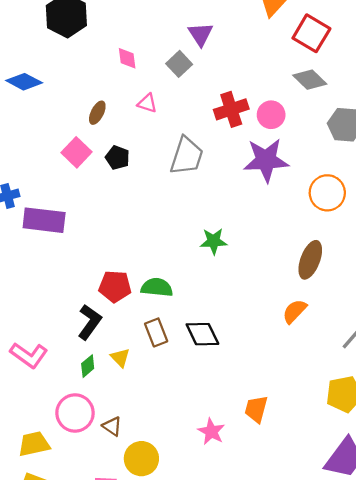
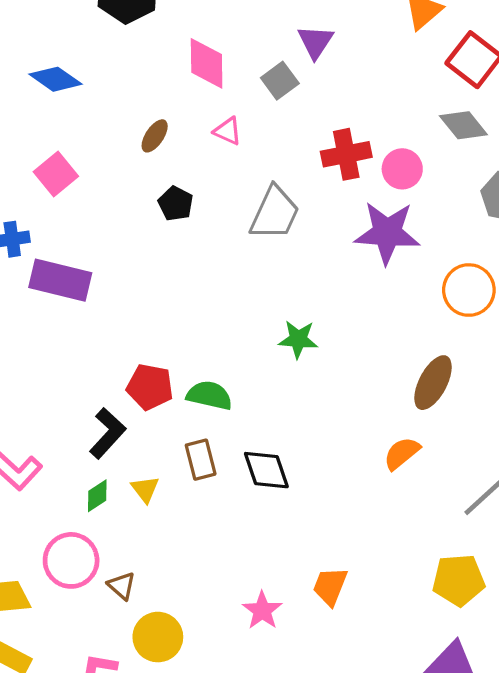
pink diamond: (127, 58) -> (207, 63), size x1.6
pink square: (76, 152) -> (56, 174), moved

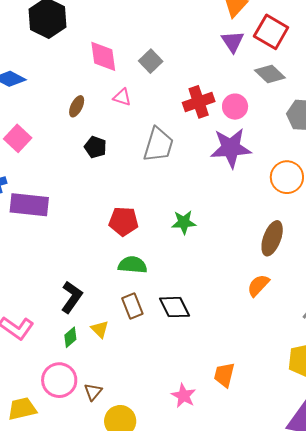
purple triangle: (315, 42) -> (233, 42), moved
red pentagon: (150, 387) -> (124, 221), moved
brown triangle: (122, 586) -> (93, 392), turned 36

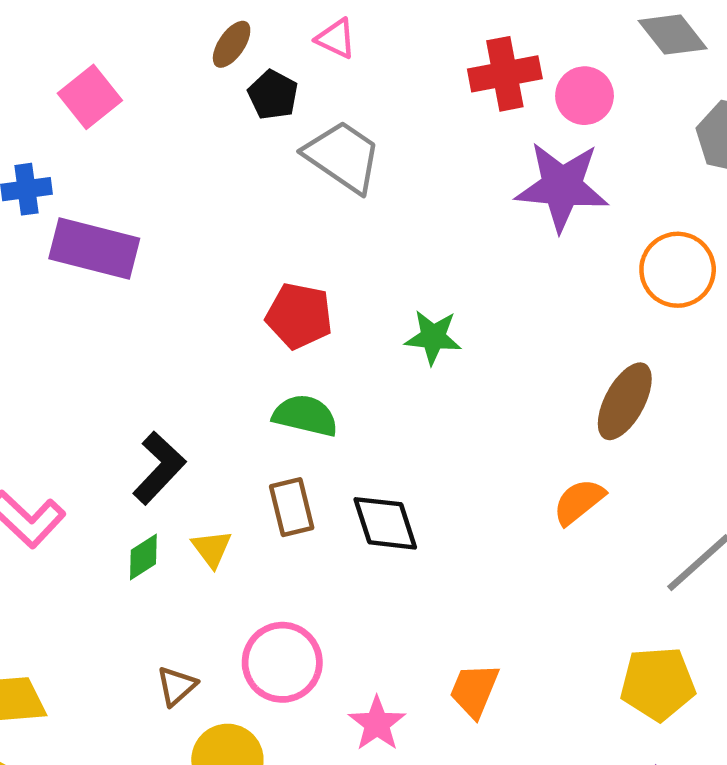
gray trapezoid: (158, 145) -> (343, 157), moved, turned -81
black pentagon: (95, 147) -> (273, 95), moved
pink circle: (59, 380) -> (282, 662), moved

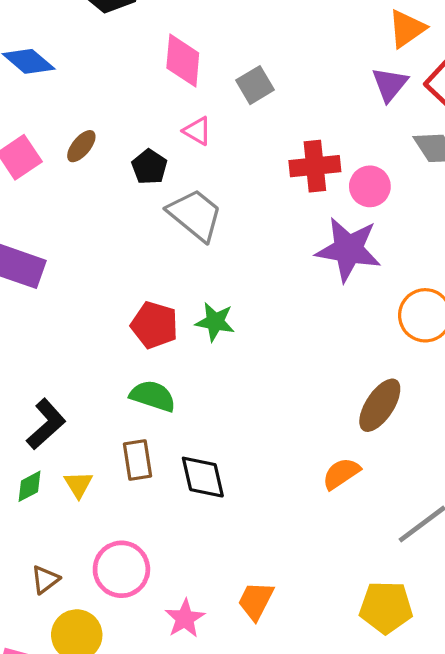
brown ellipse: (232, 44) -> (81, 146), moved
green star: (433, 337) -> (215, 322), moved

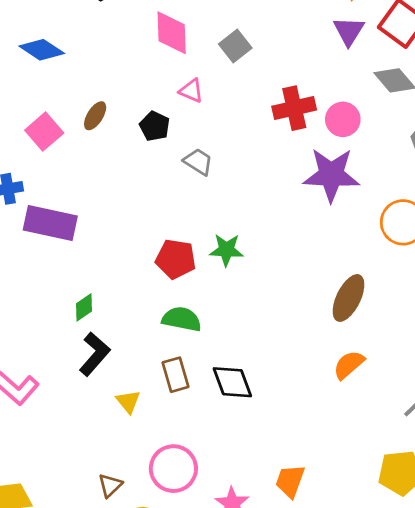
gray trapezoid: (195, 215) -> (198, 162), size x0.6
brown ellipse: (380, 405) -> (349, 298), moved
green diamond: (29, 486) -> (84, 307), moved

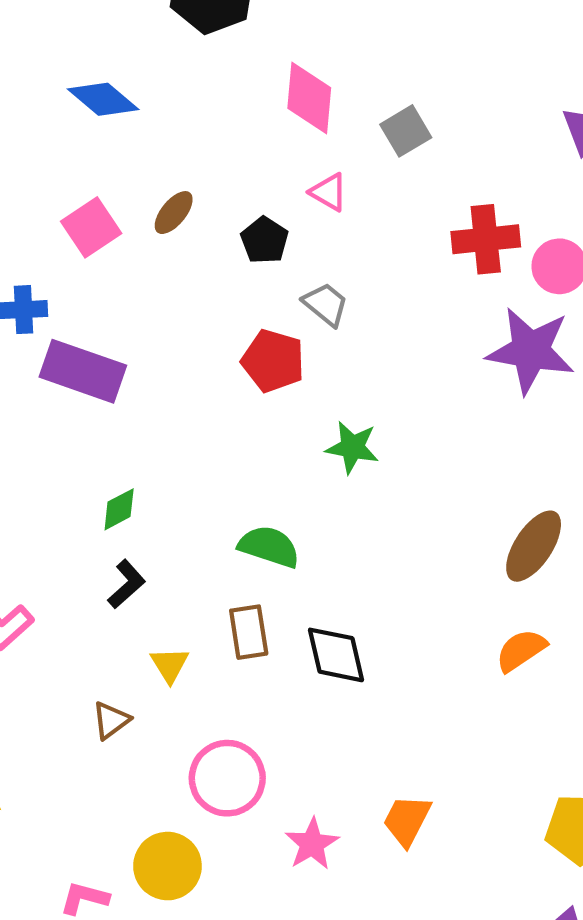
red pentagon: (176, 259) -> (273, 361), moved
black L-shape: (95, 354) -> (126, 584), size x0.7
brown triangle: (110, 485) -> (111, 720), moved

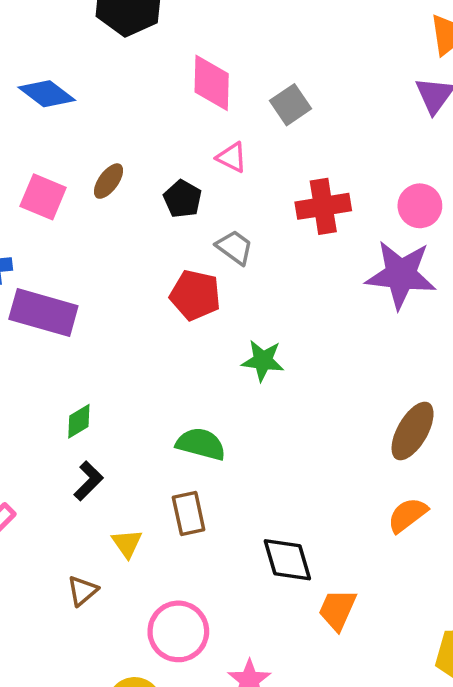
pink square: (91, 227) -> (43, 197), turned -30
red cross: (486, 239) -> (323, 206), moved
black diamond: (336, 655) -> (287, 560), moved
orange trapezoid: (407, 820) -> (337, 610), moved

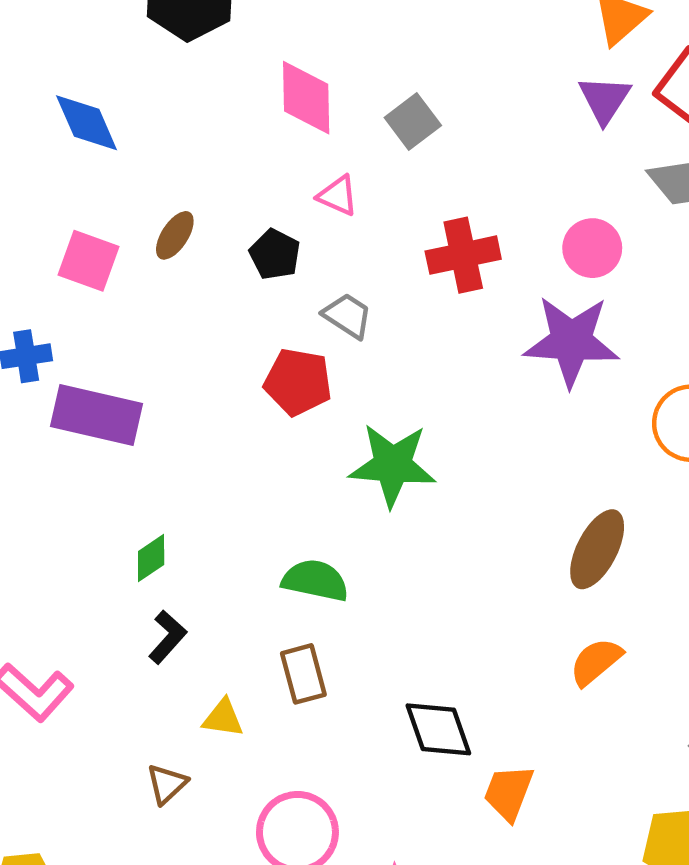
blue diamond: (47, 94) -> (87, 123), turned 32
green star: (263, 361) -> (393, 465), size x1.5
yellow triangle: (127, 543) -> (223, 718), turned -44

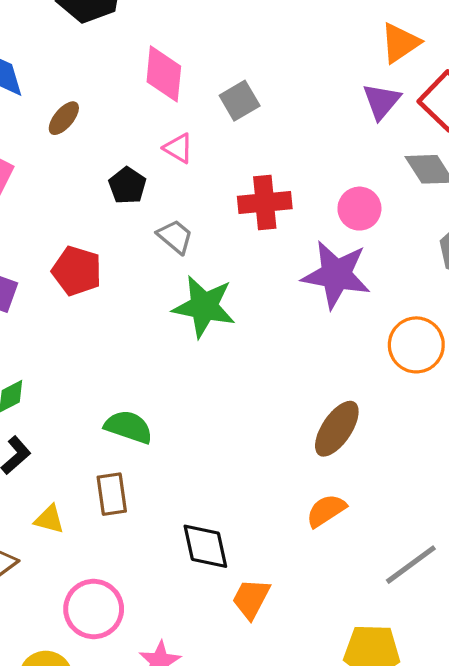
brown ellipse: (175, 235) -> (64, 118), moved
red pentagon: (298, 382) -> (77, 271), moved
green star: (393, 465) -> (204, 307), moved

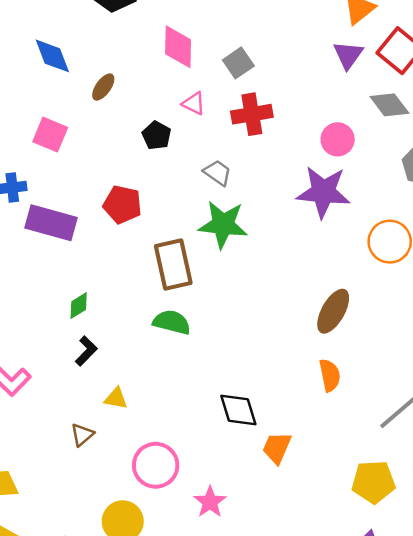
red cross: (265, 202) -> (252, 114), moved
gray trapezoid: (175, 237) -> (217, 173), moved
brown rectangle: (112, 494) -> (173, 265), moved, size x1.5
orange semicircle: (326, 511) -> (330, 375), turned 116

